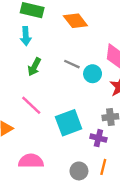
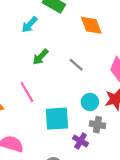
cyan arrow: (26, 36) -> (29, 25), moved, turned 30
cyan circle: (93, 74) -> (90, 102), moved

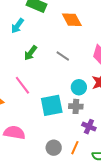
gray cross: (97, 125) -> (76, 106), moved
purple cross: (81, 141) -> (89, 127), moved

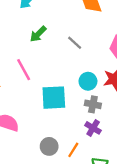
gray cross: (76, 106) -> (93, 104), moved

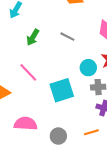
gray circle: (49, 146) -> (58, 136), moved
orange line: (73, 150) -> (91, 132), turned 56

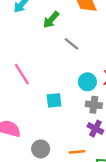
green arrow: (33, 37) -> (51, 20), moved
cyan square: (62, 90) -> (54, 100), size x0.6

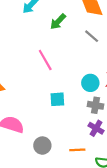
gray line: (72, 44) -> (92, 36), moved
pink line: (22, 74) -> (45, 60), moved

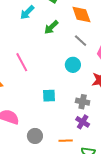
pink line: (45, 60) -> (22, 62), moved
cyan circle: (90, 83) -> (73, 65), moved

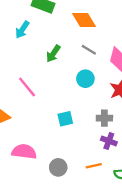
green arrow: (51, 27) -> (53, 54), moved

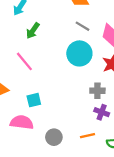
green arrow: (53, 54) -> (33, 31), moved
cyan circle: (85, 79) -> (79, 53), size x1.5
cyan square: (65, 119) -> (34, 100), moved

